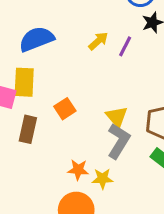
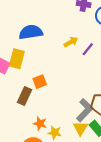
yellow triangle: (117, 117) -> (80, 128), moved
brown rectangle: (28, 129) -> (24, 96), moved
gray L-shape: (119, 141) -> (85, 110), moved

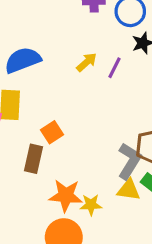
orange star: (40, 123) -> (66, 196), size x1.5
yellow triangle: (80, 128) -> (129, 190), turned -42

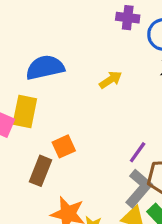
purple line: (114, 68) -> (138, 152), moved

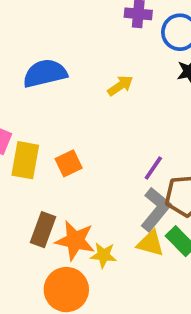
yellow rectangle: (25, 112) -> (25, 160), moved
brown rectangle: (41, 171) -> (43, 230), moved

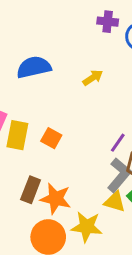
orange square: (69, 163) -> (51, 138), turned -36
yellow star: (104, 255) -> (87, 227), moved, size x1.5

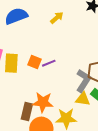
purple line: (118, 143) -> (49, 63), moved, turned 40
brown rectangle: (31, 190) -> (27, 111), moved

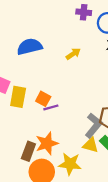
purple line: (49, 63) -> (51, 107), moved
orange star: (43, 102) -> (47, 143), turned -30

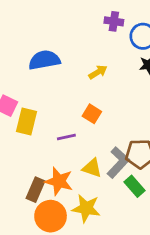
orange square: (43, 99) -> (92, 114), moved
orange star: (47, 143) -> (59, 181), turned 30
yellow triangle: (90, 145) -> (92, 168), moved

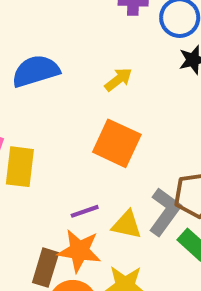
orange square: (92, 114) -> (117, 143), size x1.6
purple line: (66, 137) -> (85, 211), moved

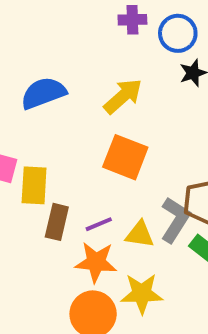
yellow arrow: (118, 80) -> (123, 96), size x1.5
brown rectangle: (46, 268) -> (57, 222), moved

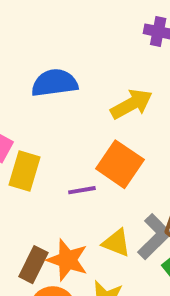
brown rectangle: (57, 222) -> (33, 265), moved
purple line: (99, 224) -> (82, 190), moved

